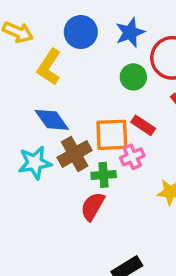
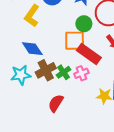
red rectangle: (143, 125) -> (89, 54), size x1.6
orange square: (112, 135) -> (75, 41), moved
green cross: (104, 175) -> (64, 72), moved, turned -32

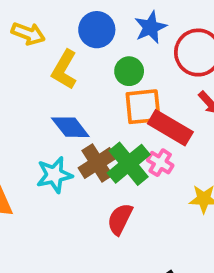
green circle: (84, 24) -> (129, 71), moved
green cross: (64, 72) -> (129, 164), size x1.6
pink cross: (81, 73) -> (160, 163), turned -32

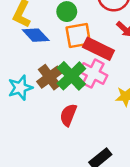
blue diamond: (70, 127) -> (36, 35), moved
pink cross: (160, 163) -> (93, 74), size x1.5

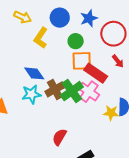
blue diamond: (36, 35) -> (34, 73), moved
red semicircle: (68, 115) -> (59, 137), moved

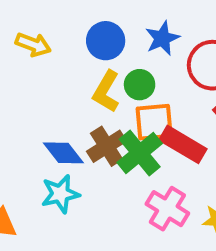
yellow L-shape: (41, 38) -> (106, 92), moved
brown cross: (55, 89) -> (107, 146), moved
green cross: (72, 91) -> (140, 153), moved
pink cross: (89, 92) -> (167, 209), moved

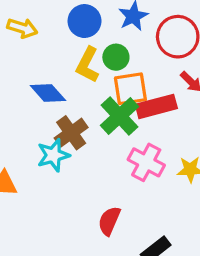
red rectangle: (183, 144) -> (156, 106), turned -42
brown cross: (107, 146) -> (71, 133), moved
blue diamond: (63, 153) -> (48, 93), moved

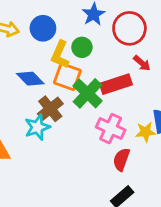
blue circle: (84, 21) -> (43, 28), moved
orange square: (130, 89) -> (67, 77), moved, turned 32
red semicircle: (109, 221) -> (121, 159), moved

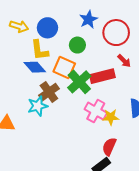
yellow L-shape: (60, 55) -> (40, 50), moved, turned -35
yellow star: (146, 132) -> (111, 117), moved
red semicircle: (121, 159) -> (109, 147), moved

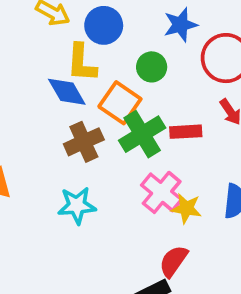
red rectangle: (102, 76) -> (186, 132), size x0.7
cyan star: (38, 106) -> (77, 205), moved

